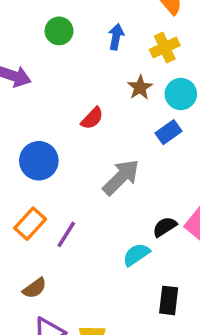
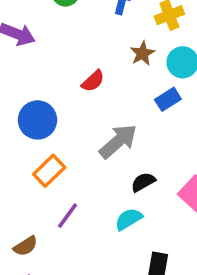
orange rectangle: (30, 224) -> (49, 171), moved
black semicircle: (165, 227) -> (143, 182), moved
purple line: (66, 234) -> (68, 216), moved

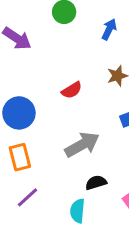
orange rectangle: (49, 171) -> (20, 157), turned -72
cyan semicircle: (129, 219) -> (77, 211), turned -65

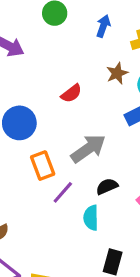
orange rectangle: (20, 157) -> (43, 166), moved
purple line: (27, 197) -> (63, 192), moved

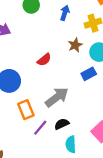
black semicircle: (107, 186) -> (62, 124), moved
cyan semicircle: (91, 218) -> (71, 144), moved

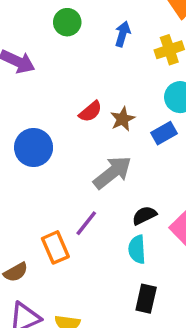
brown star: (75, 45) -> (123, 119), moved
orange rectangle: (26, 110) -> (55, 247), moved
black semicircle: (62, 124) -> (144, 215), moved

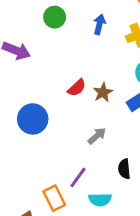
gray arrow: (112, 173) -> (97, 136), size x0.6
black semicircle: (144, 215) -> (124, 169), turned -66
cyan semicircle: (137, 249) -> (100, 200), moved, turned -85

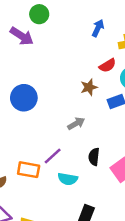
green circle: (55, 17) -> (39, 14), moved
red semicircle: (77, 88) -> (108, 65), moved
orange rectangle: (54, 198) -> (29, 170), turned -65

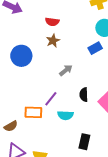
red semicircle: (108, 65) -> (52, 22), moved, turned 48
brown star: (89, 87) -> (53, 41), moved

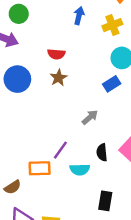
blue circle: (21, 56) -> (17, 79), moved
gray arrow: (66, 70) -> (90, 117), moved
black semicircle: (84, 95) -> (102, 152), moved

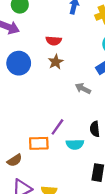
gray arrow: (90, 117) -> (83, 88), moved, turned -112

